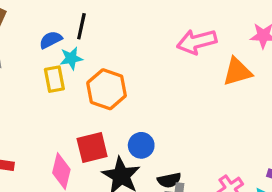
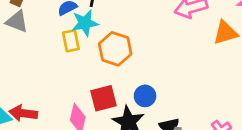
cyan star: (71, 58) -> (85, 23), size x1.4

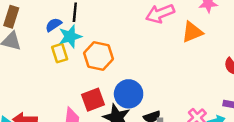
blue circle: (145, 96) -> (129, 94), size x1.5

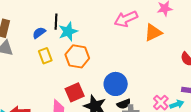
cyan star: (70, 36) -> (68, 31), moved
blue circle: (129, 94) -> (116, 84), moved

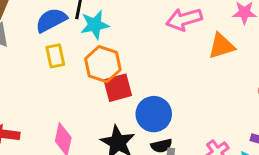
blue semicircle: (39, 33) -> (51, 20), size x1.5
red square: (75, 92) -> (118, 88), moved

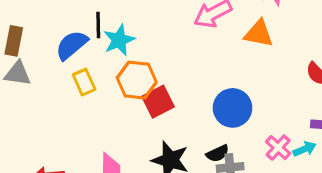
orange triangle: (221, 46) -> (259, 34), turned 40
blue circle: (154, 114) -> (233, 108), moved

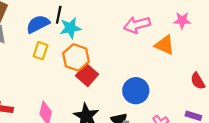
yellow rectangle: (84, 82) -> (41, 51), turned 30
red square: (158, 102) -> (87, 75), turned -35

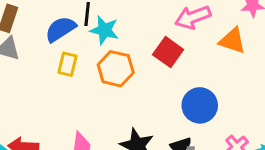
cyan star: (70, 28) -> (104, 30), turned 30
red square: (87, 75) -> (168, 52), moved

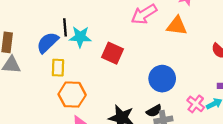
red square: (168, 52) -> (112, 53), moved
orange hexagon: (116, 69) -> (72, 95), moved

